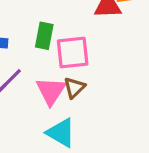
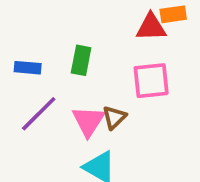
pink square: (73, 52) -> (151, 81), moved

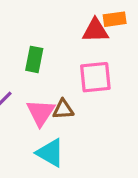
brown triangle: (114, 117) -> (63, 109), turned 40

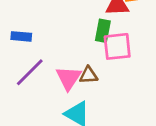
green rectangle: (34, 59) -> (103, 31), moved

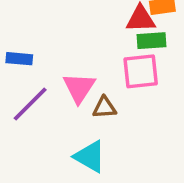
green rectangle: (103, 31) -> (151, 41), moved, turned 75
pink triangle: (69, 78) -> (79, 88), moved

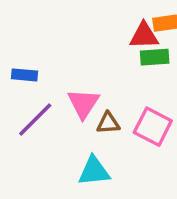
pink square: (141, 71) -> (153, 127), moved, turned 33
cyan triangle: (90, 157) -> (94, 171), turned -36

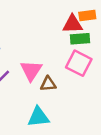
pink square: (153, 127) -> (79, 63), moved

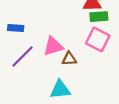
pink triangle: (31, 71) -> (53, 46), turned 40

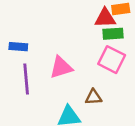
purple line: (22, 57) -> (26, 79), turned -50
brown triangle: (69, 59) -> (93, 97), moved

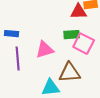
green rectangle: (113, 34) -> (72, 35), moved
brown triangle: (93, 97) -> (70, 73), size x1.6

